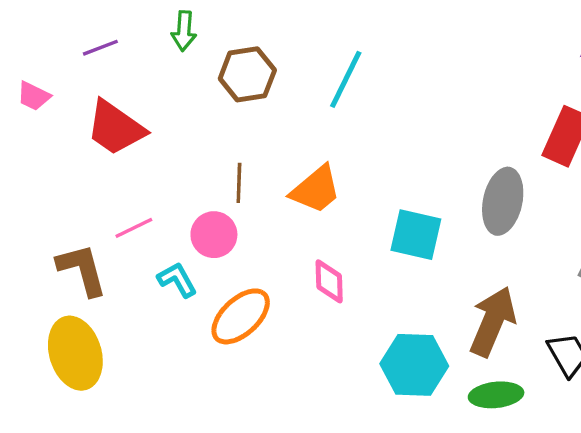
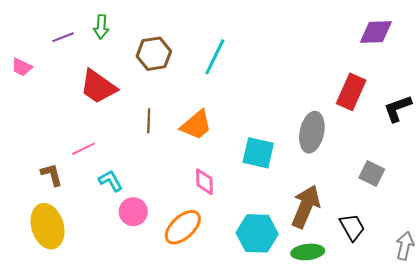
green arrow: (184, 31) -> (101, 27), moved
red trapezoid: (115, 128) -> (98, 87), moved
pink circle: (214, 235) -> (133, 212), moved
brown L-shape: (82, 270) -> (52, 175), size x0.7
orange ellipse: (241, 316) -> (183, 227), moved

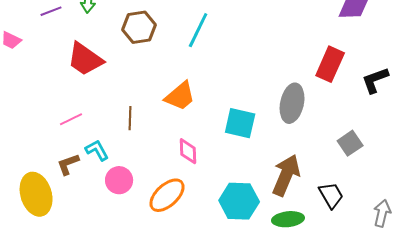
brown line: (149, 121) -> (130, 118), moved
gray square: (372, 173) -> (350, 143), turned 30
brown L-shape: (52, 175) -> (68, 164), moved, turned -95

